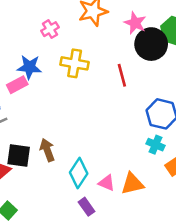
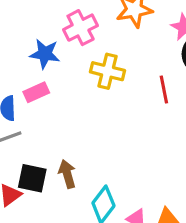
pink cross: (50, 29) -> (81, 28), size x1.5
blue star: (29, 67) -> (45, 54), moved

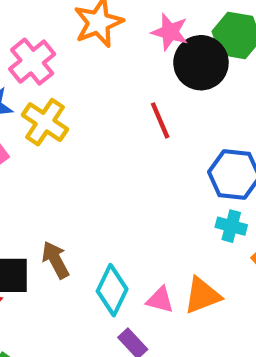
yellow cross: (108, 71) -> (45, 122), moved, turned 32

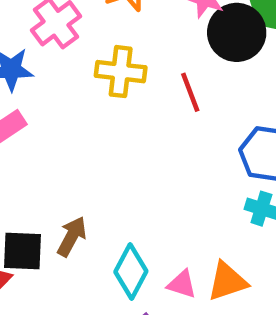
yellow cross: (45, 122) -> (121, 72), moved, turned -30
brown arrow: (55, 260) -> (72, 236), turned 54

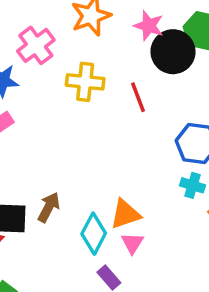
orange triangle: (227, 281) -> (125, 214), moved
pink triangle: (182, 284) -> (132, 243), turned 45

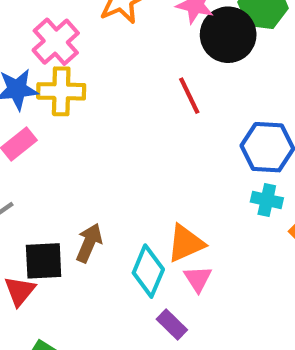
yellow cross: (85, 82) -> (61, 91), moved

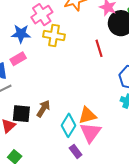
yellow cross: (61, 91) -> (54, 36), moved
pink triangle: (198, 279) -> (90, 132), size x1.6

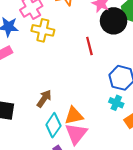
brown arrow: (43, 109) -> (44, 99), moved

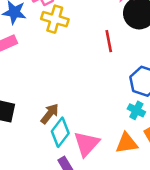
brown arrow: (44, 99) -> (50, 114), moved
orange triangle: (74, 116) -> (127, 143), moved

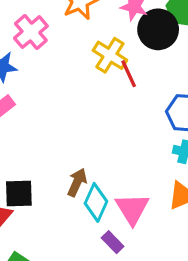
yellow cross: (55, 19) -> (110, 55), moved, turned 30

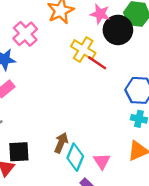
red line: (129, 74) -> (97, 63), turned -30
pink triangle: (132, 209) -> (102, 161), size x0.7

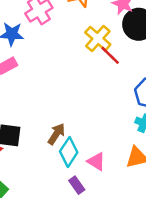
pink triangle: (102, 161) -> (96, 161), turned -36

